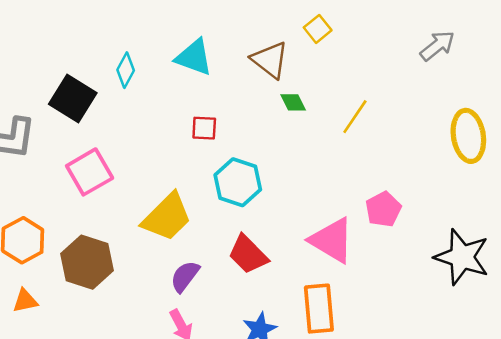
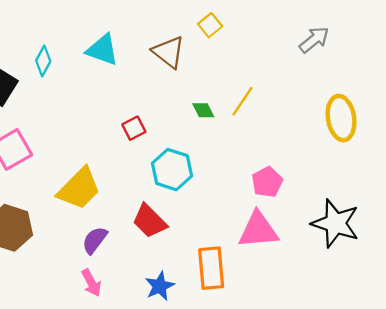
green diamond: (293, 102) -> (203, 110), moved
red square: (204, 128) -> (134, 128), moved, turned -30
cyan hexagon: (238, 182) -> (172, 170), moved
pink triangle: (332, 240) -> (258, 230), moved, turned -36

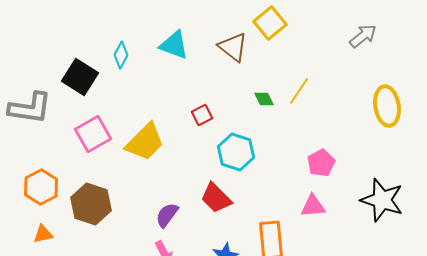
yellow square: (210, 25) -> (270, 23), size x1.5
yellow trapezoid: (79, 189) -> (145, 142), moved
pink triangle: (258, 230) -> (313, 206), size x0.7

